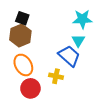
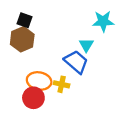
cyan star: (82, 19) -> (103, 21), moved
orange ellipse: (23, 65) -> (39, 81), moved, turned -50

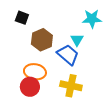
brown hexagon: (22, 39) -> (42, 40), moved
yellow cross: (62, 84) -> (71, 86), moved, size x1.5

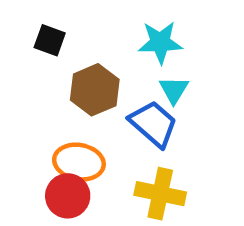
cyan star: (92, 19) -> (160, 42), moved

